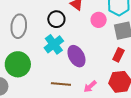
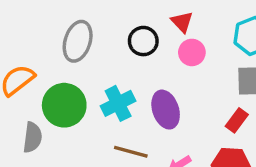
pink circle: (99, 20) -> (192, 52), moved
cyan cross: (54, 44) -> (118, 103), moved

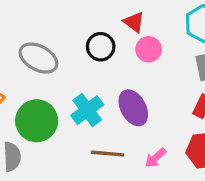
gray ellipse: (78, 41) -> (39, 58), turned -69

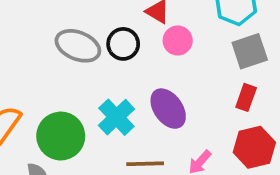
gray ellipse: (39, 58) -> (78, 46), moved

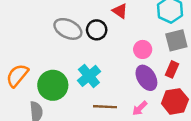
pink circle: (178, 41) -> (143, 49), moved
purple ellipse: (168, 109) -> (146, 78), moved

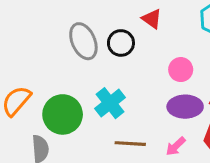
gray ellipse: (68, 29) -> (83, 41), turned 40
purple ellipse: (146, 78) -> (185, 107), turned -60

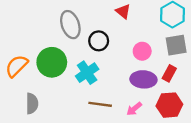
black circle: (121, 43) -> (99, 41), moved
green circle: (63, 114) -> (52, 62), moved

